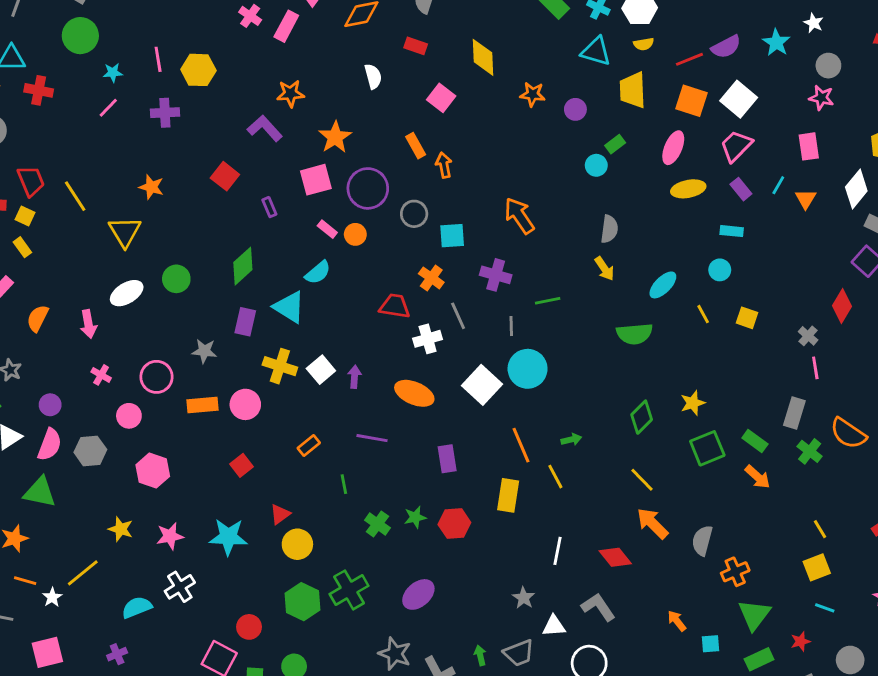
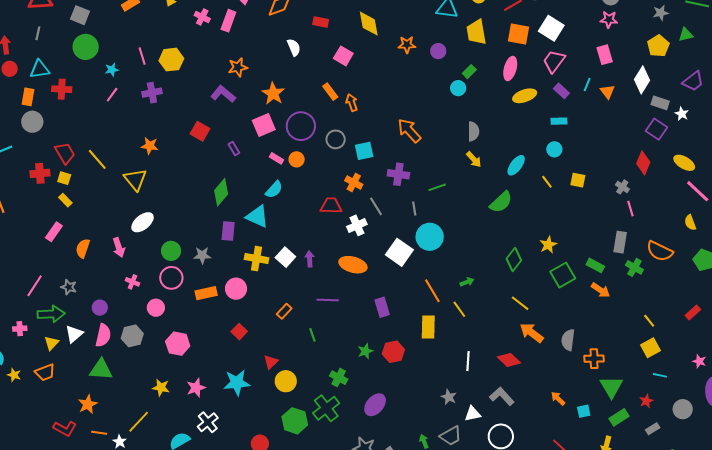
green circle: (176, 279) -> (171, 251), moved
green semicircle: (635, 334) -> (501, 202), turned -30
green cross: (377, 524) -> (339, 378), moved
orange cross: (735, 572) -> (594, 359), turned 30

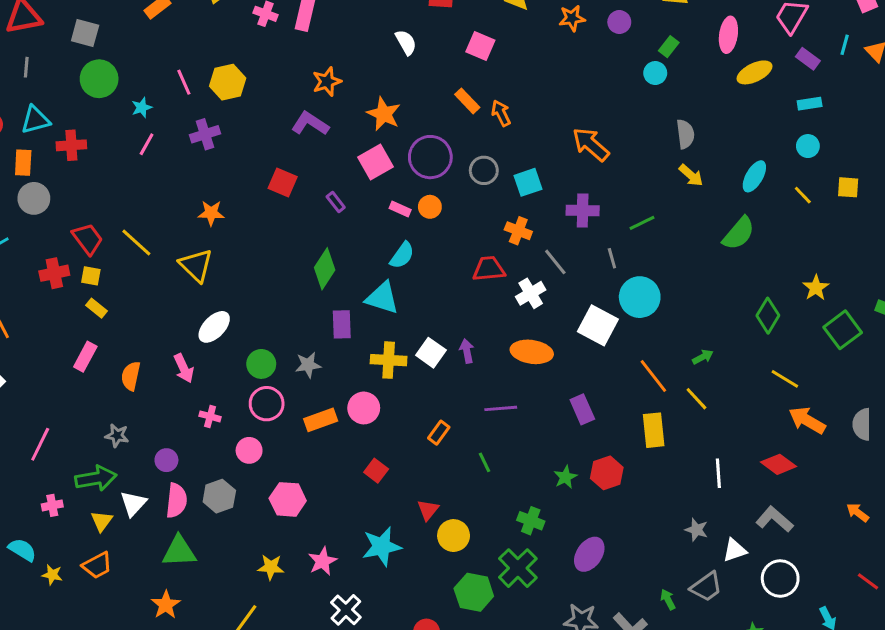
pink line: (35, 286) -> (40, 444), moved

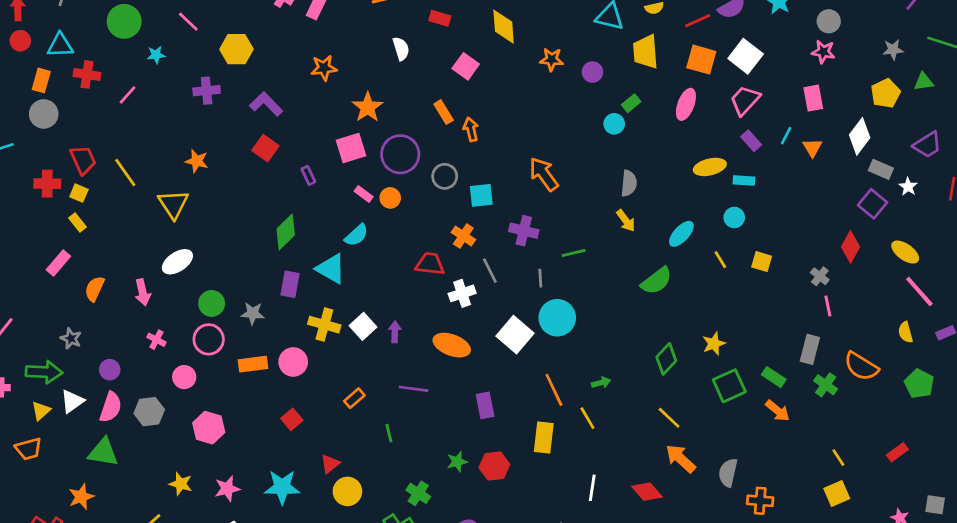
yellow ellipse: (755, 72) -> (710, 167), moved
pink line: (184, 82) -> (188, 22), moved, turned -35
purple L-shape: (310, 124) -> (266, 104), moved
pink line: (147, 144) -> (127, 95), moved

